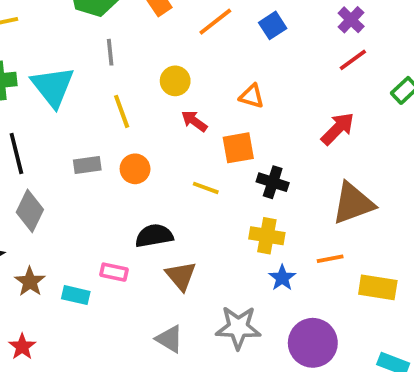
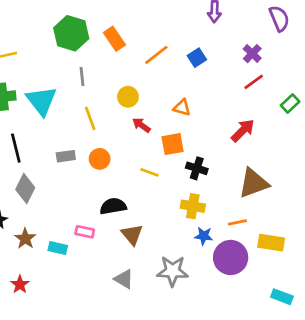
blue star: (282, 278) -> (204, 236), turned -30
purple circle: (313, 343) -> (231, 257), moved

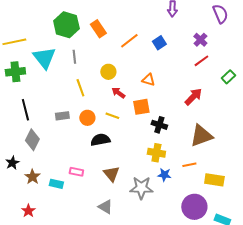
cyan triangle: (41, 101) -> (44, 58), moved
yellow line: (150, 172) -> (112, 116), moved
black semicircle: (113, 206) -> (100, 140), moved
purple circle: (231, 257) -> (194, 207), moved
gray star: (173, 271) -> (141, 188), moved

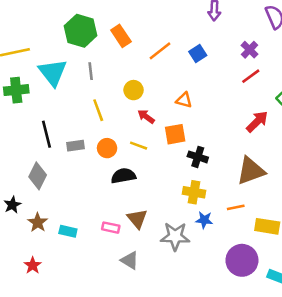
red arrow: (193, 97) -> (257, 122), moved
black line: (25, 110) -> (46, 134), moved
pink rectangle: (76, 172) -> (111, 228), moved

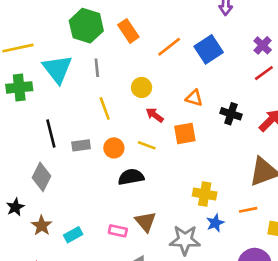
blue square: (198, 53) -> (209, 49), size x1.5
black cross: (198, 157) -> (231, 114), moved
blue star: (204, 220) -> (215, 223), turned -30
cyan rectangle: (68, 231) -> (73, 235), turned -42

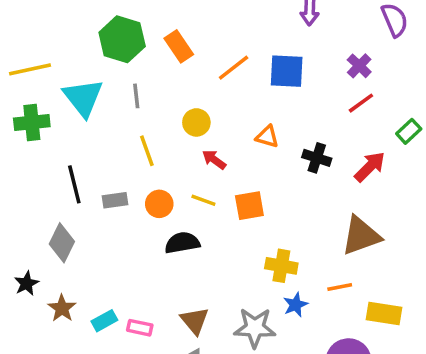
blue square: (209, 49) -> (287, 71), turned 36
orange square: (185, 134) -> (249, 206), moved
brown triangle: (145, 222) -> (195, 321), moved
pink rectangle: (118, 231) -> (140, 328), moved

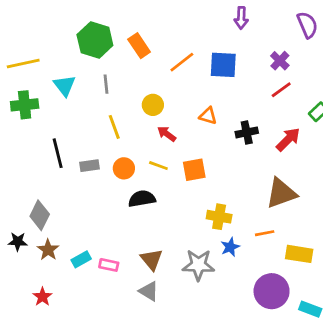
cyan triangle: (83, 98) -> (65, 86), size x0.7
black cross: (317, 158) -> (247, 132), turned -30
gray diamond: (62, 243) -> (40, 215), moved
black star: (27, 283) -> (18, 241), moved, turned 30

